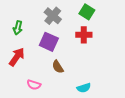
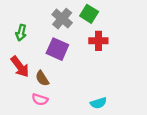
green square: (87, 12) -> (89, 14), moved
red arrow: (17, 57) -> (20, 67), turned 108
brown semicircle: (58, 67) -> (42, 78), moved

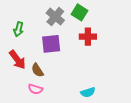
purple square: (57, 49) -> (51, 44), turned -30

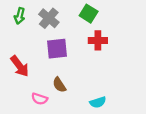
gray cross: (55, 17) -> (49, 18), moved
green arrow: (19, 29) -> (20, 16), moved
brown semicircle: (37, 70) -> (59, 85), moved

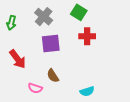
green arrow: (20, 16) -> (11, 23), moved

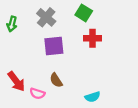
red arrow: (18, 59) -> (16, 81), moved

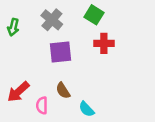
red arrow: (16, 81) -> (18, 92), turned 85
pink semicircle: (37, 94) -> (42, 105), turned 72
cyan semicircle: (93, 97) -> (87, 109), moved, turned 64

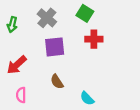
red arrow: (18, 92) -> (17, 65), moved
pink semicircle: (42, 105) -> (21, 95), moved
cyan semicircle: (87, 109) -> (87, 98), moved

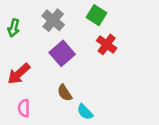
red cross: (94, 39) -> (107, 44), turned 36
purple square: (55, 47) -> (62, 53), turned -35
cyan semicircle: (87, 98) -> (85, 112), moved

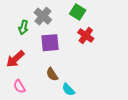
green arrow: (14, 28) -> (23, 27), moved
purple square: (62, 53) -> (50, 43), turned 36
pink semicircle: (24, 108) -> (19, 87), turned -32

